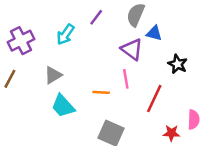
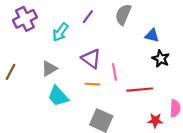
blue triangle: (154, 33) -> (152, 35), moved
purple cross: (21, 41) -> (25, 19), moved
purple triangle: (132, 49) -> (91, 59), moved
red line: (154, 99) -> (140, 90), turned 60

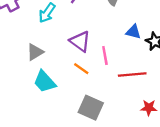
blue triangle: (152, 35) -> (133, 32), moved
orange line: (92, 84) -> (81, 69), turned 32

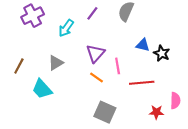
purple triangle: (80, 41) -> (96, 53), turned 36
cyan trapezoid: (45, 82) -> (42, 89), moved

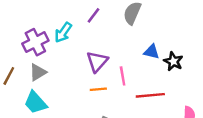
purple cross: (33, 16) -> (35, 42), moved
gray triangle: (56, 63) -> (38, 72), moved
orange line: (97, 77) -> (98, 89), turned -40

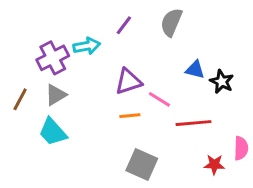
cyan arrow: (63, 32) -> (87, 46), turned -135
purple triangle: (97, 61) -> (128, 82), turned 30
pink line: (123, 76) -> (159, 99), turned -48

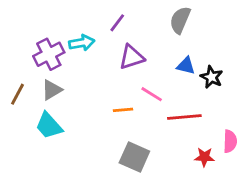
gray semicircle: (171, 22) -> (180, 20), moved
purple triangle: (128, 82) -> (132, 57), moved

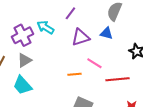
cyan arrow: (82, 43) -> (45, 27), turned -138
blue triangle: (186, 66) -> (106, 33), moved

